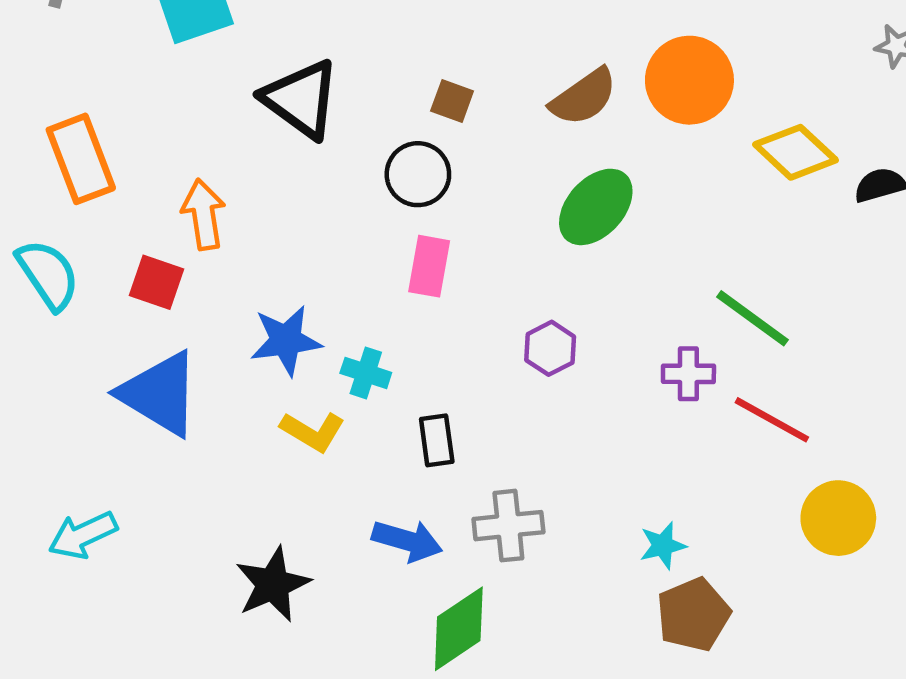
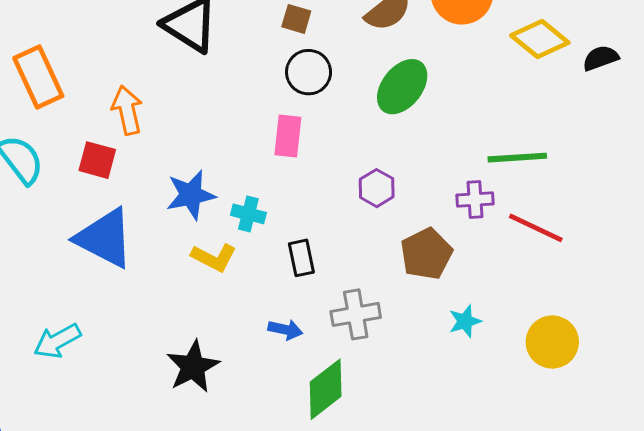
black circle: (418, 174) -> (309, 72), moved
green line: (752, 318) -> (517, 158), turned -36
yellow circle: (838, 518) -> (552, 342), moved
blue arrow: (407, 541) -> (285, 330), size x0.7
brown pentagon: (693, 614) -> (426, 254), moved

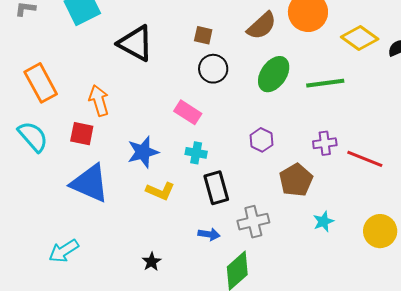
pink rectangle: (288, 136) -> (188, 112), moved, turned -60
green line: (517, 158) -> (325, 83), moved
cyan cross: (248, 214) -> (196, 153), moved
black rectangle: (301, 258) -> (216, 188), size x1.4
black star: (193, 367) -> (152, 262), size x0.6

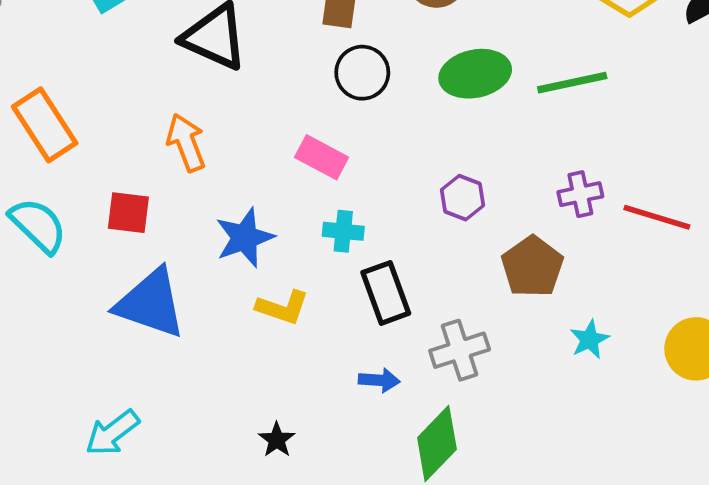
green ellipse: (274, 74) -> (475, 74), turned 48
orange arrow: (99, 101) -> (186, 143), moved

